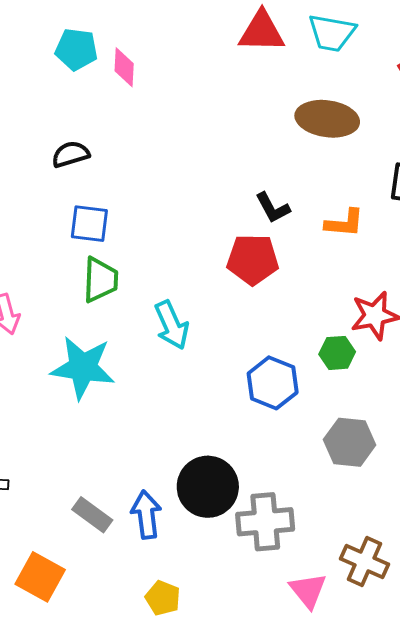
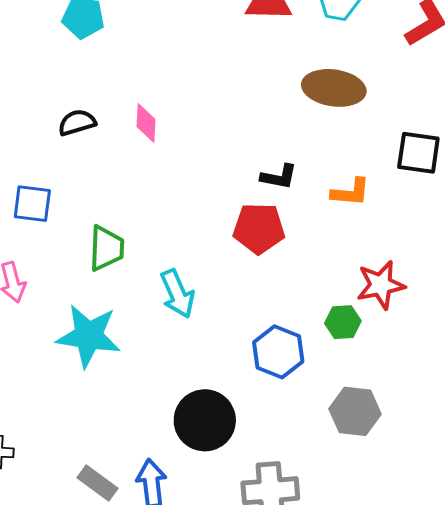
pink diamond: (124, 67) -> (146, 123), moved
black L-shape: (273, 208) -> (279, 177), turned -51
blue square: (89, 224) -> (32, 204), moved
black circle: (208, 487) -> (205, 420), moved

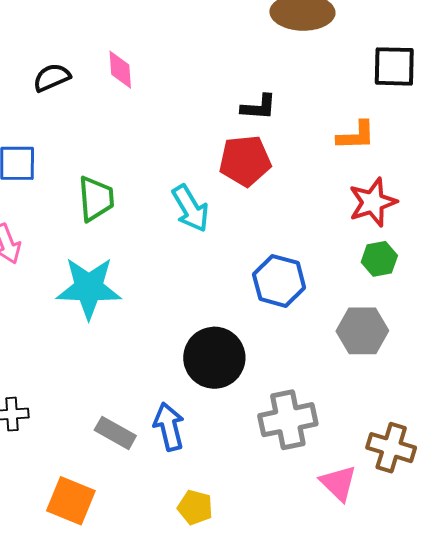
orange L-shape: (351, 192) -> (356, 136), moved
cyan arrow: (177, 294) -> (190, 208), moved
green hexagon: (343, 322) -> (379, 259), moved

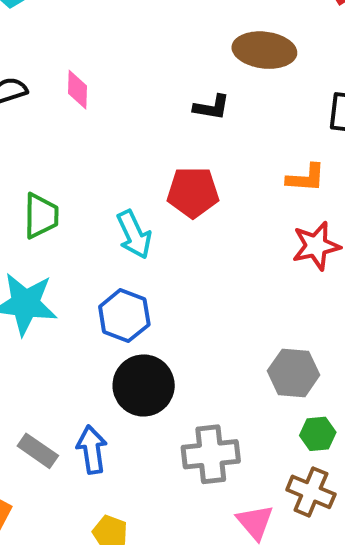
black L-shape: (259, 107) -> (212, 107), moved
green hexagon: (379, 259) -> (318, 434), moved
blue hexagon: (279, 281) -> (124, 316), moved

